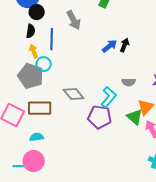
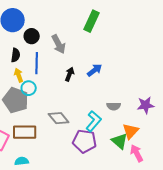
black circle: (37, 12) -> (32, 36), moved
black arrow: (125, 45) -> (70, 74), moved

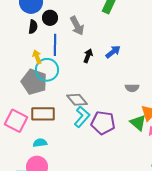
black semicircle: (16, 55) -> (33, 27), moved
cyan circle: (29, 88) -> (47, 70), size x1.5
cyan L-shape: (94, 121) -> (82, 117), moved

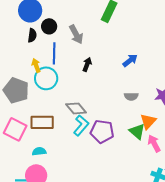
blue arrow: (113, 52) -> (130, 60), moved
gray pentagon: (34, 82) -> (16, 90), moved

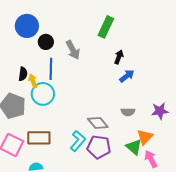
black semicircle: (32, 35) -> (23, 74), moved
black arrow: (87, 64) -> (119, 57), moved
gray diamond: (76, 108) -> (98, 123), moved

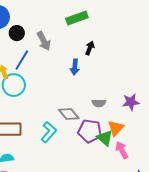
green rectangle: (106, 27) -> (77, 18), turned 45
blue line: (51, 69) -> (22, 60), turned 30
blue arrow: (127, 76) -> (75, 67), moved, turned 133
purple pentagon: (99, 147) -> (90, 131), moved

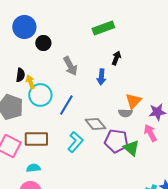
gray arrow: (44, 41) -> (70, 66), moved
blue line: (22, 60) -> (66, 105), moved
orange triangle: (116, 128) -> (133, 101), moved
pink arrow: (122, 150) -> (150, 133), moved

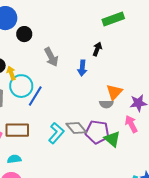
green rectangle: (103, 28) -> (113, 19), moved
blue line: (66, 105) -> (35, 96), moved
gray diamond: (95, 124) -> (76, 128), moved

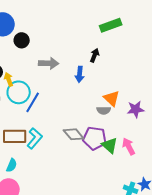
gray arrow: (51, 57) -> (49, 63), turned -60
orange triangle: (114, 92) -> (112, 98), turned -30
pink arrow: (131, 124) -> (129, 146), moved
cyan L-shape: (56, 133) -> (35, 138), moved
cyan semicircle: (14, 159) -> (12, 165), turned 120

